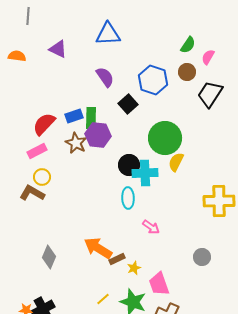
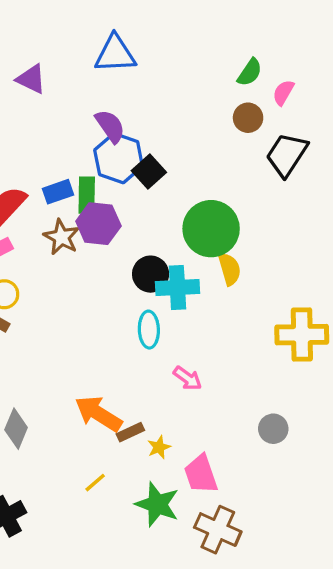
blue hexagon: (153, 80) -> (119, 158), moved
yellow semicircle: (176, 162) -> (230, 269), turned 138
yellow line: (103, 299) -> (95, 483), moved

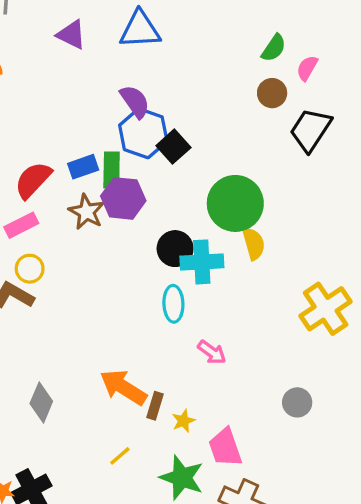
purple triangle: (31, 79) -> (71, 35), moved
yellow cross: (302, 335) -> (326, 309), turned -33
brown rectangle: (130, 432) -> (155, 406), turned -48

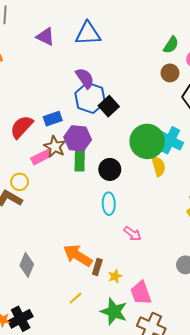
green rectangle: (112, 170) -> (80, 160), moved
pink rectangle: (21, 225) -> (41, 157), moved
cyan cross: (202, 262) -> (170, 140), moved, turned 30

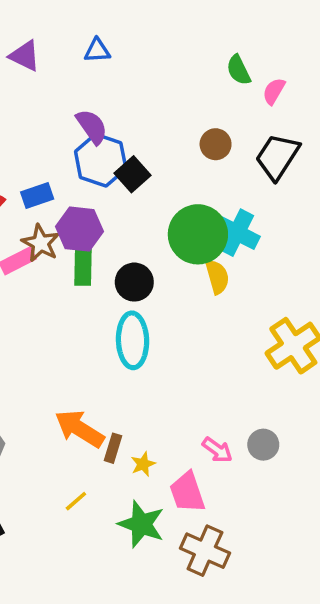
blue triangle: (88, 34) -> (97, 51), size x0.6
green semicircle: (171, 45) -> (239, 70), turned 120
brown circle: (170, 73) -> (216, 144), moved
cyan ellipse: (109, 204) -> (133, 340), size x1.4
pink arrow: (133, 234) -> (217, 450), moved

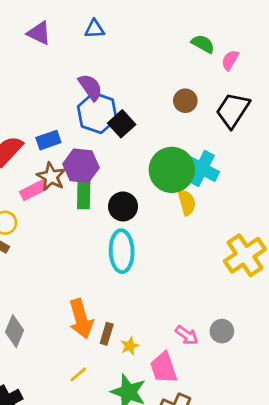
green semicircle: (239, 70) -> (203, 44), turned 145
orange arrow: (79, 429) -> (81, 319), turned -138

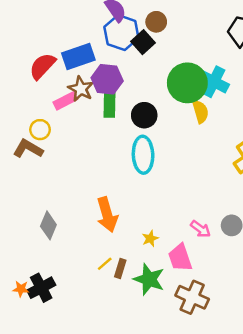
brown circle: (185, 101) -> (156, 22), moved
blue rectangle: (48, 140) -> (78, 57), size x1.5
brown rectangle: (107, 334) -> (120, 269), moved

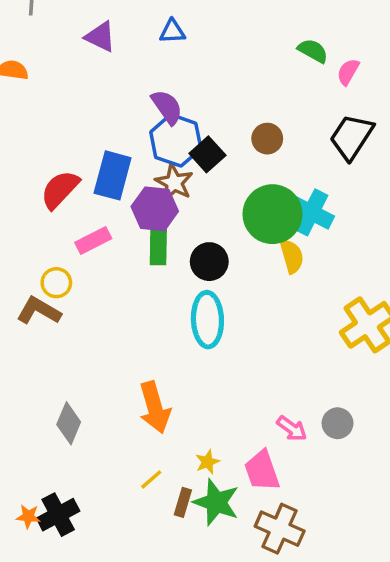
brown circle: (156, 22) -> (267, 139), moved
blue rectangle: (78, 57) -> (113, 175), turned -56
brown star: (81, 89) -> (174, 183), moved
yellow star: (150, 239) -> (207, 462), moved
brown rectangle: (120, 269) -> (183, 502), moved

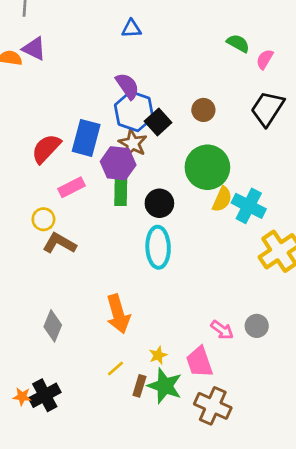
purple triangle: (100, 37) -> (34, 49), moved
cyan cross: (311, 212) -> (249, 206), moved
yellow semicircle: (292, 256) -> (222, 199), turned 40
brown L-shape: (39, 311) -> (59, 243), moved

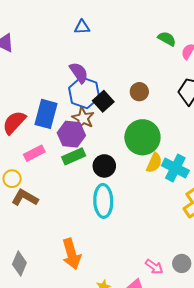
green rectangle: (121, 191) -> (74, 156), turned 65

